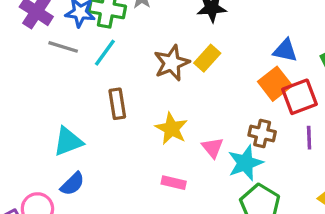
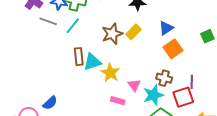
blue triangle: (285, 51) -> (166, 28), moved, turned -49
red square: (299, 97) -> (183, 97), moved
cyan triangle: (68, 141) -> (92, 62), moved
pink rectangle: (174, 183) -> (118, 101), moved

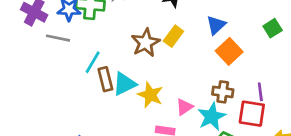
cyan line: (73, 26) -> (93, 62), moved
pink triangle: (134, 85) -> (184, 107), turned 40
red square: (183, 97) -> (252, 114), turned 35

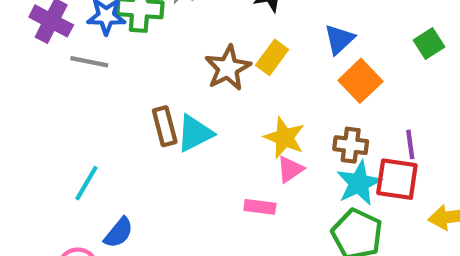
cyan line: (93, 62) -> (86, 183), moved
yellow star: (150, 95) -> (284, 138), moved
cyan star: (212, 117) -> (359, 183), moved

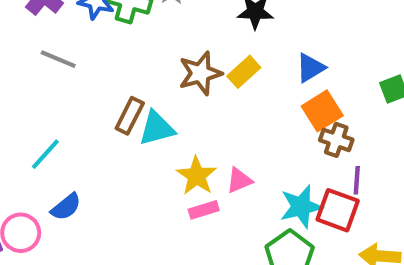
gray line: (89, 62) -> (58, 59), moved
brown rectangle: (165, 126) -> (130, 116), turned 30
yellow star: (284, 138) -> (197, 176), moved
brown cross: (351, 145) -> (336, 140), moved
pink rectangle: (260, 207) -> (204, 210), turned -36

